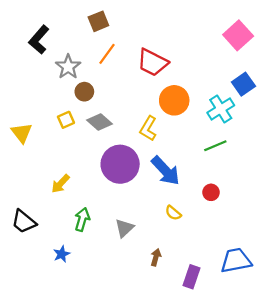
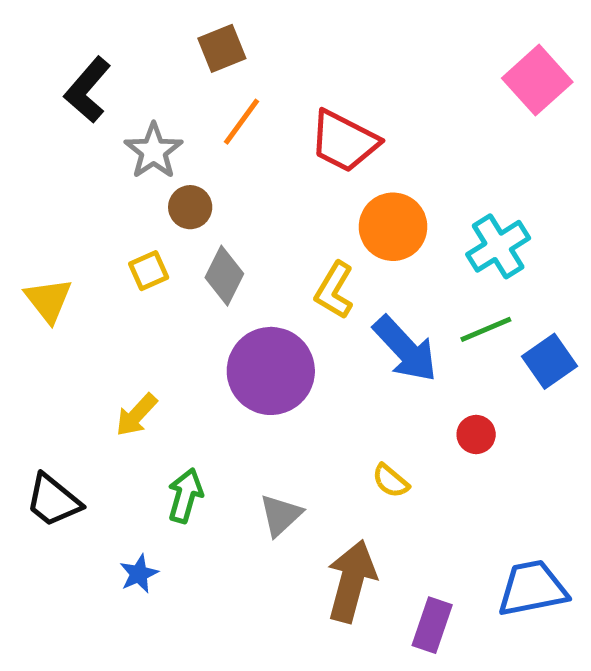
blue square: (243, 84) -> (549, 361), moved
gray diamond: (99, 122) -> (224, 276), turned 75
blue arrow: (166, 171) -> (405, 349), moved
brown arrow: (156, 257) -> (351, 581), size x2.0

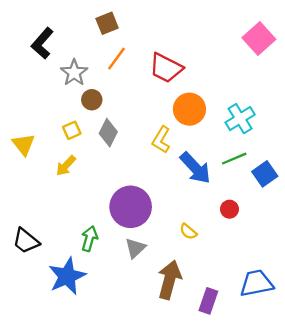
purple circle: (271, 371) -> (131, 207), moved
yellow arrow: (136, 415) -> (66, 166), moved
blue star: (139, 574) -> (67, 276), size x2.0

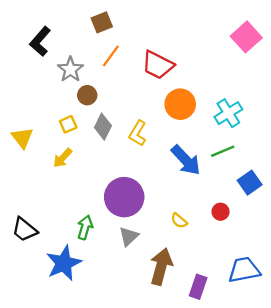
yellow L-shape: (161, 140) -> (138, 133), moved
blue square: (265, 174) -> (250, 183), moved
red circle: (229, 209) -> (221, 212), moved

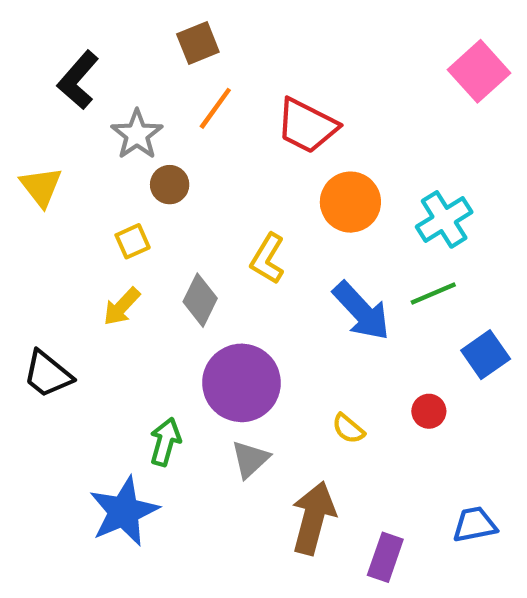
gray diamond: (103, 127) -> (200, 300), moved
yellow triangle: (22, 138) -> (41, 187), moved
black trapezoid: (25, 230) -> (48, 374), moved
blue trapezoid: (244, 270) -> (475, 525), size x0.7

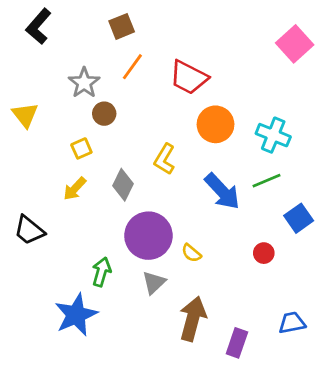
black L-shape: (78, 80) -> (39, 26), moved
cyan cross: (444, 219) -> (273, 135), turned -36
yellow semicircle: (348, 429) -> (191, 253), moved

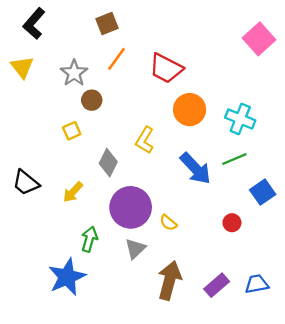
yellow triangle: (25, 115) -> (22, 67), moved
yellow arrow: (75, 189) -> (73, 192), moved
black trapezoid: (29, 230) -> (26, 183), moved
purple rectangle: (237, 343) -> (217, 285), moved, turned 30

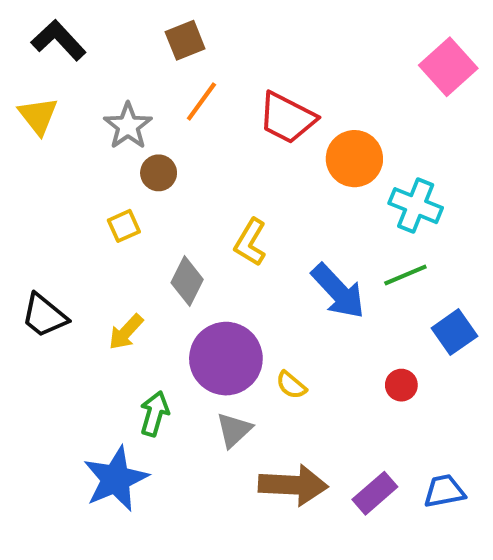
black L-shape: (34, 24) -> (59, 40), turned 96
orange circle: (190, 110) -> (354, 159), moved
brown arrow: (169, 280) -> (293, 485), turned 78

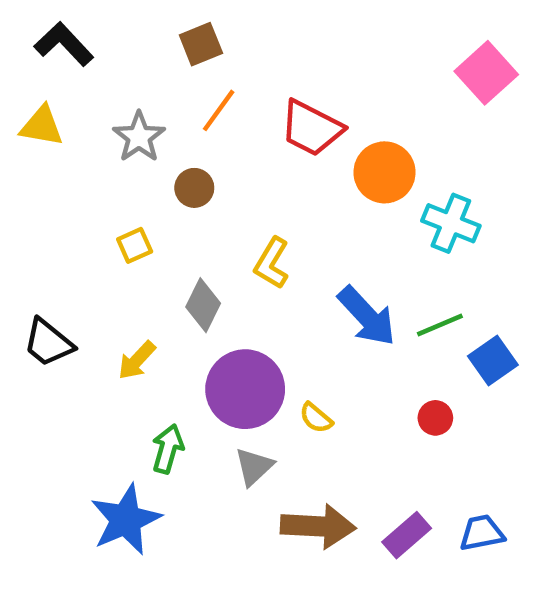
yellow triangle: (38, 116) -> (42, 126), turned -42
brown circle: (159, 173) -> (194, 188), moved
green line: (405, 275) -> (440, 325), moved

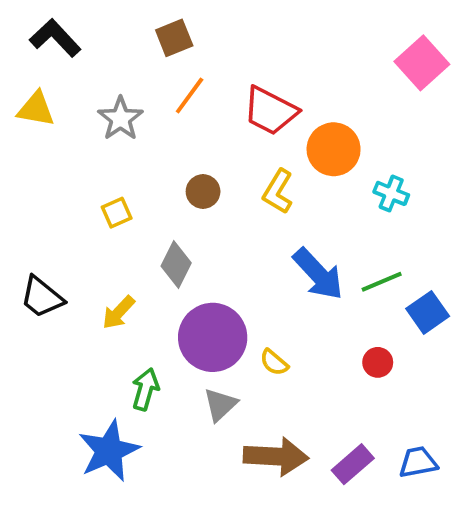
brown circle: (194, 188) -> (203, 192), moved
cyan cross: (451, 223) -> (391, 193), size x0.7
yellow L-shape: (272, 263) -> (278, 192), moved

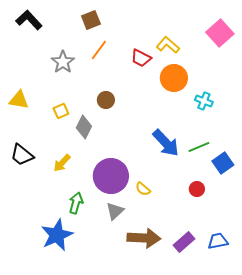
yellow triangle: (36, 109) -> (19, 100), moved
red trapezoid: (270, 111) -> (141, 58), size x0.7
yellow L-shape: (278, 192) -> (168, 45), moved, turned 100
gray diamond: (176, 264) -> (84, 127), moved

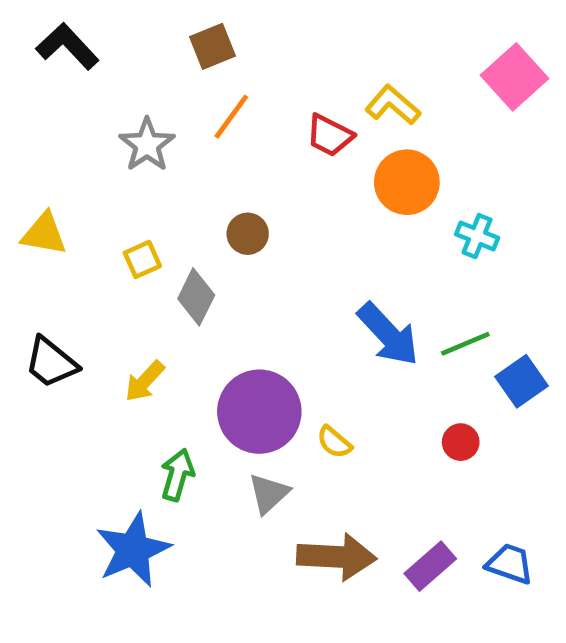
blue trapezoid: (218, 241) -> (510, 564), turned 30

